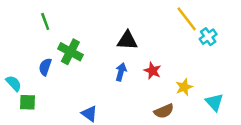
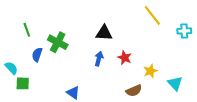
green line: (45, 21) -> (27, 30), moved
cyan cross: (208, 37) -> (184, 31), moved, turned 32

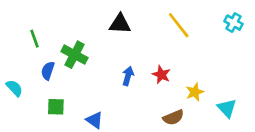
yellow line: (152, 15) -> (179, 25), moved
cyan cross: (184, 31) -> (234, 23), moved, turned 32
black triangle: (104, 33) -> (120, 24), moved
green square: (23, 83) -> (56, 107), moved

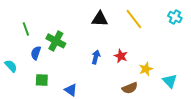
black triangle: (120, 24) -> (100, 19), moved

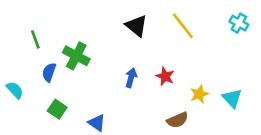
black triangle: (100, 19) -> (136, 26), turned 36
green square: (42, 80) -> (57, 109), turned 32
cyan triangle: (170, 81) -> (232, 98), moved

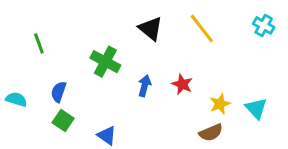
green cross: (76, 56) -> (105, 62), moved
blue semicircle: (49, 72) -> (59, 92), moved
cyan semicircle: (15, 90) -> (16, 99), turned -30
brown semicircle: (177, 120) -> (211, 133), moved

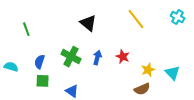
black triangle: (151, 28) -> (88, 23), moved
green cross: (105, 62) -> (71, 57), moved
green square: (63, 120) -> (43, 81), turned -32

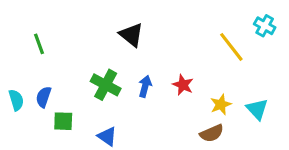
yellow line: (136, 19) -> (231, 47), moved
blue semicircle: (40, 62) -> (44, 97), moved
cyan semicircle: (11, 67) -> (16, 100), turned 56

